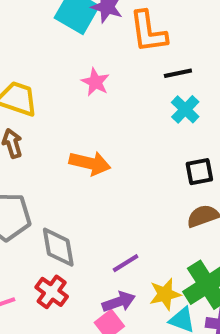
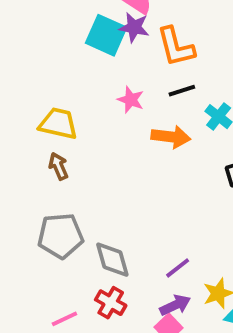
black line: (178, 73) -> (182, 91), moved
orange arrow: (90, 163) -> (171, 137), moved

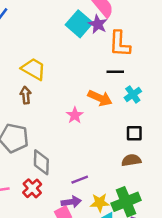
pink star: (131, 100) -> (75, 115), moved

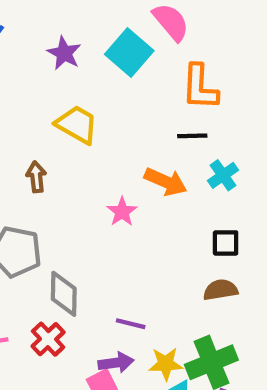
purple star: (98, 24) -> (64, 53), moved
yellow trapezoid: (33, 69) -> (77, 125), moved
purple line: (80, 180) -> (131, 324), turned 35

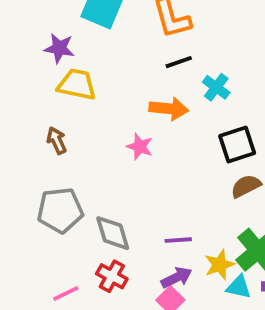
purple star: (64, 53) -> (59, 48), moved
black square: (226, 243) -> (237, 145), size x1.4

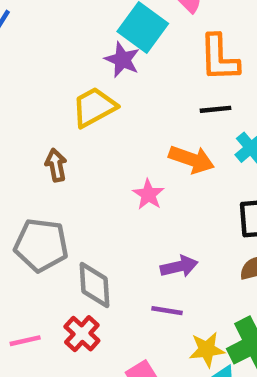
purple star: (59, 48) -> (122, 60), moved
yellow trapezoid: (77, 84) -> (94, 107), turned -54
purple arrow: (177, 278) -> (179, 266), moved

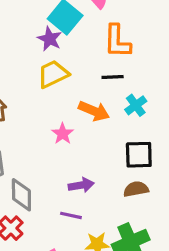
yellow trapezoid: (94, 107) -> (53, 74), moved

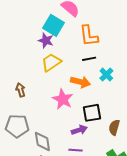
pink star: (63, 134) -> (63, 99), size x1.5
black square: (139, 155) -> (92, 113), moved
brown semicircle: (136, 189) -> (114, 127), turned -56

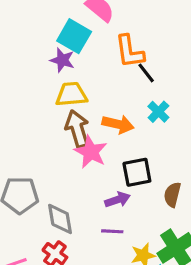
black line: (89, 59) -> (146, 73), moved, turned 64
yellow trapezoid: (51, 62) -> (71, 94), turned 30
brown arrow: (21, 90) -> (77, 129), moved, size x1.6

